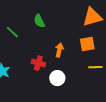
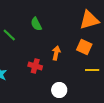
orange square: (87, 44) -> (84, 47), turned 35
white circle: (57, 78) -> (59, 90), moved

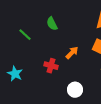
orange arrow: (56, 53) -> (72, 53), turned 32

